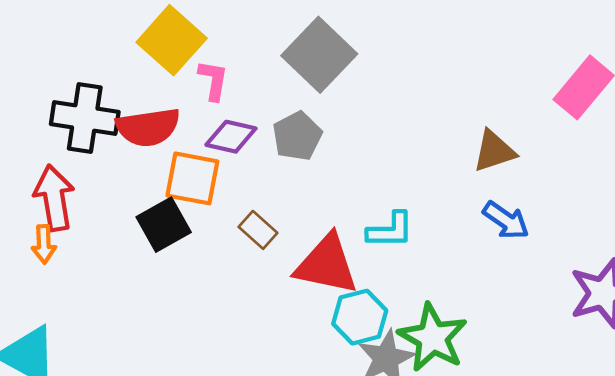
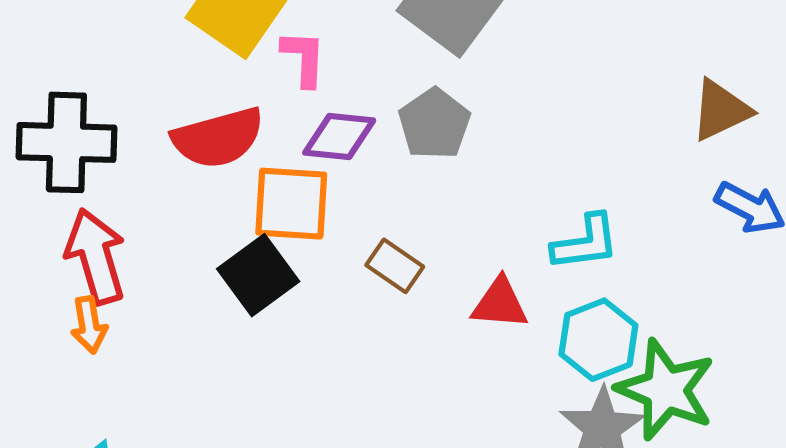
black cross: (85, 118) -> (66, 142), moved
red triangle: (327, 265) -> (500, 304), size x0.6
cyan hexagon: (360, 317) -> (598, 340), moved

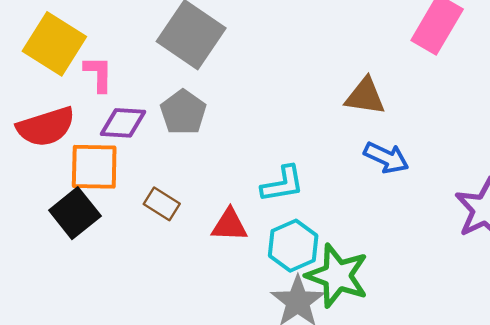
brown triangle: (721, 110) -> (365, 96), turned 36

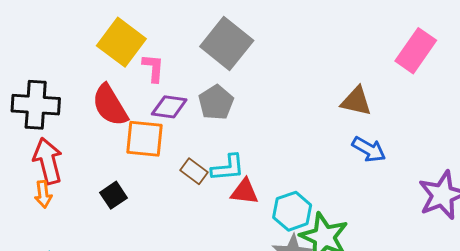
red semicircle: (46, 127) -> (110, 105), turned 72
cyan L-shape: (282, 184) -> (228, 168), moved
black square: (75, 213) -> (114, 195), moved, size x0.7

